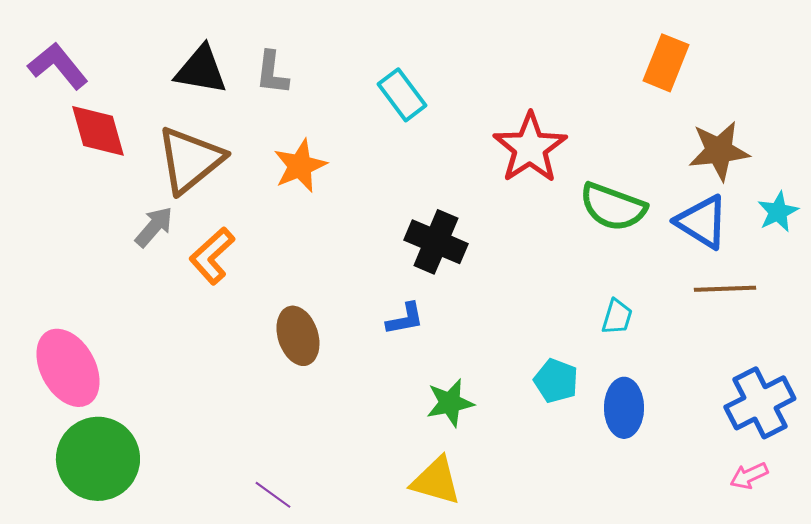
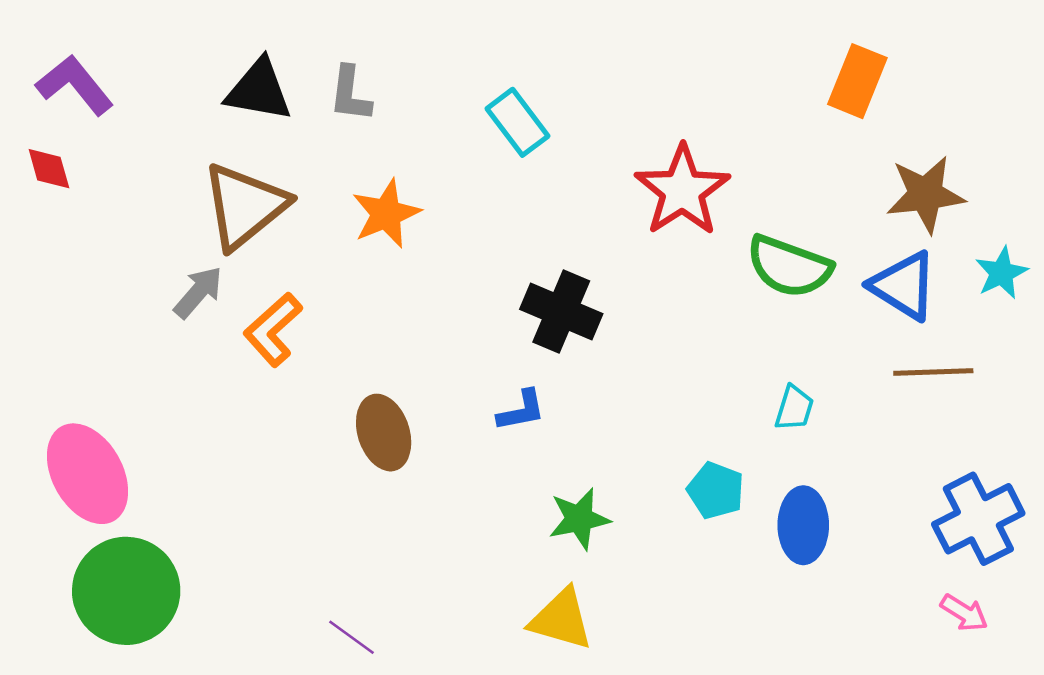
red diamond: (98, 131) -> (49, 169), moved, size x0.6
pink arrow: (749, 476) -> (964, 613), turned -123

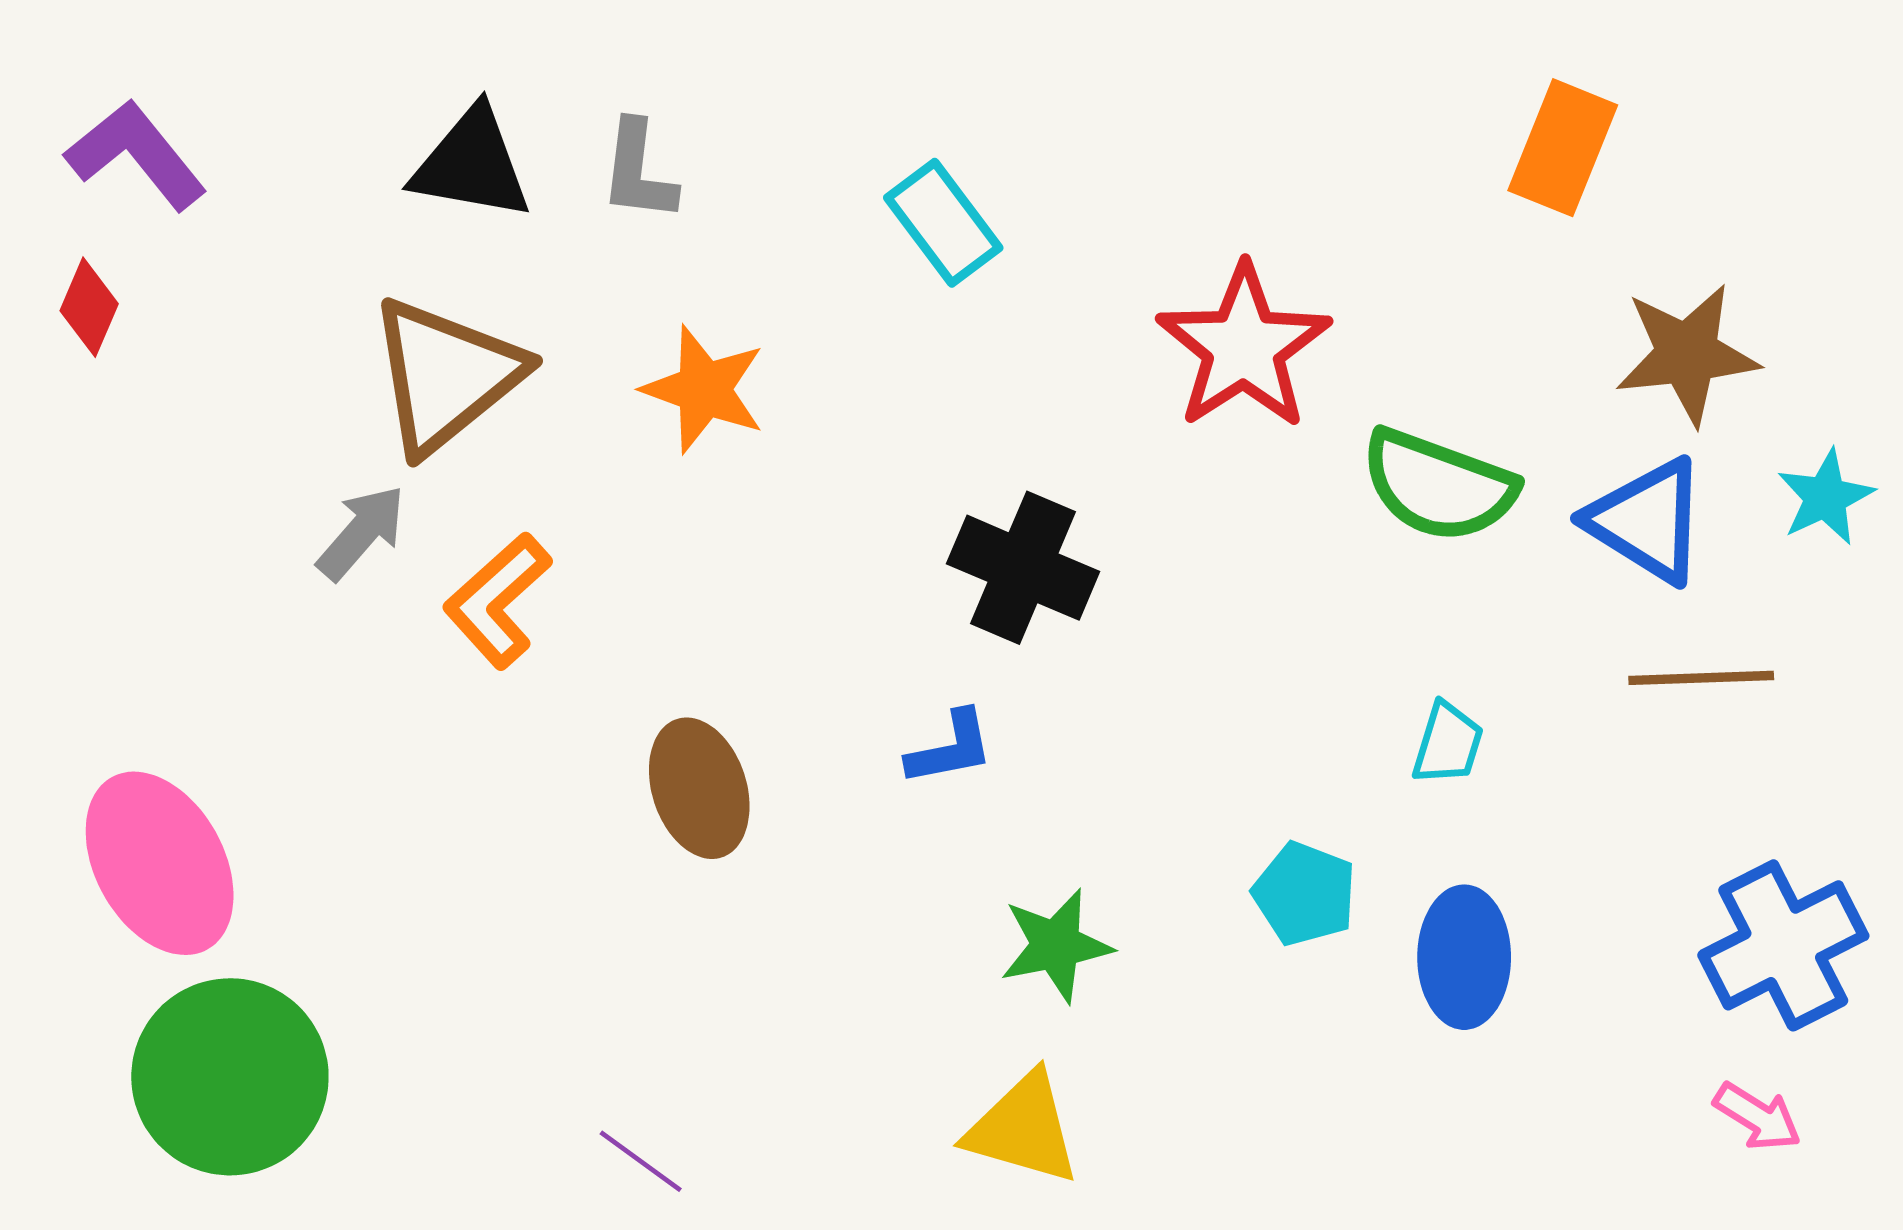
red diamond: (49, 169) -> (89, 307), turned 39
orange star: (386, 214) -> (704, 389), turned -30

